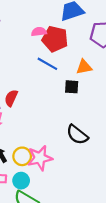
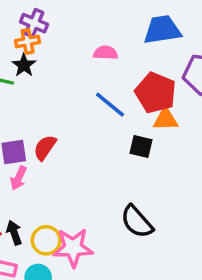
red pentagon: (55, 39) -> (156, 93), moved

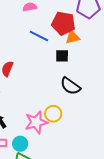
black semicircle: (137, 222) -> (70, 86), moved
yellow circle: (46, 240) -> (53, 114), moved

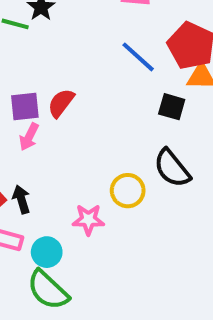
yellow circle: (53, 114) -> (128, 191), moved
pink star: (36, 122) -> (88, 220), size x0.7

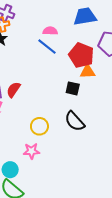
blue line: (138, 57) -> (47, 47), moved
yellow circle: (128, 191) -> (39, 126), moved

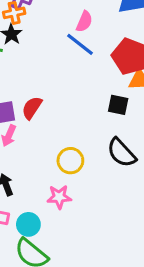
pink semicircle: (50, 31) -> (84, 22), turned 112

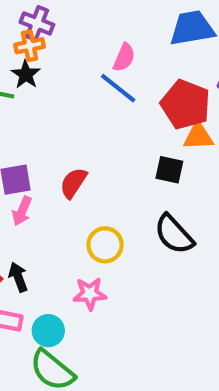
red semicircle: (32, 108) -> (73, 183), moved

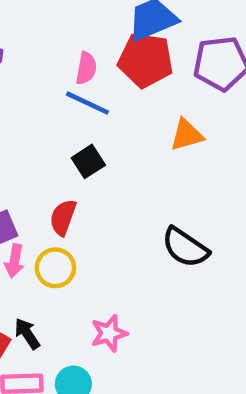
red pentagon: (186, 104) -> (146, 60), moved
black square: (169, 170) -> (88, 161), moved, turned -32
yellow circle: (105, 245) -> (55, 268), moved

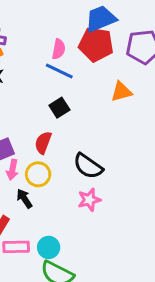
black semicircle: (185, 247) -> (88, 166), moved
pink star: (109, 333) -> (89, 200), moved
black arrow: (27, 334) -> (24, 199), moved

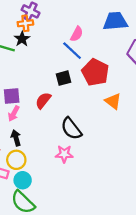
red pentagon: (96, 44) -> (95, 72), moved
orange triangle: (121, 92) -> (113, 101), moved, turned 36
yellow circle: (38, 174) -> (16, 160), moved

